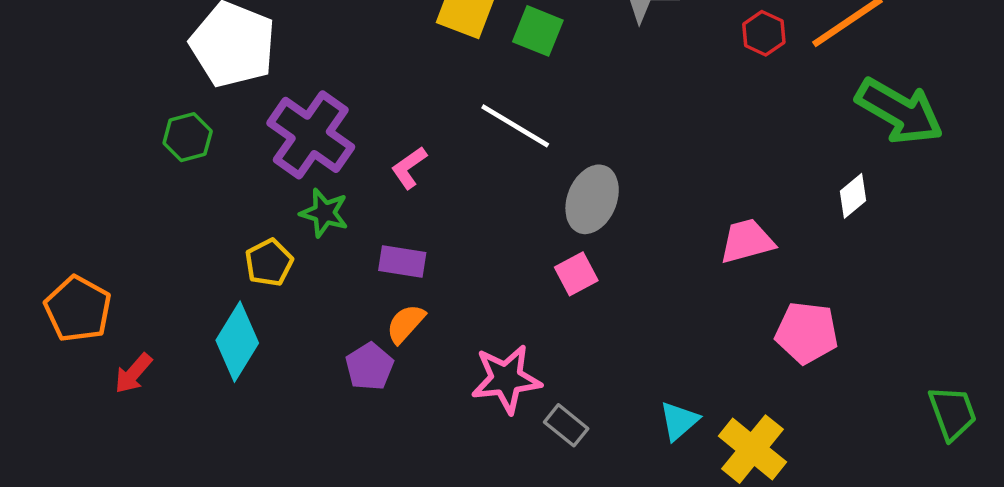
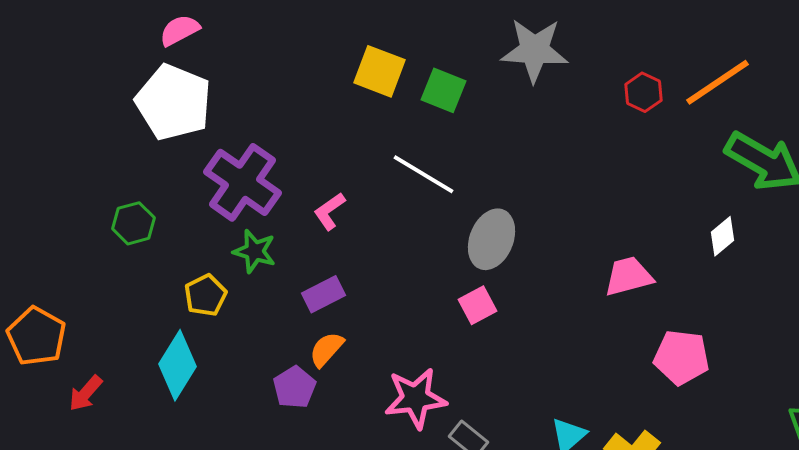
green hexagon: (188, 137) -> (134, 223), moved
purple rectangle: (402, 261) -> (324, 294), turned -36

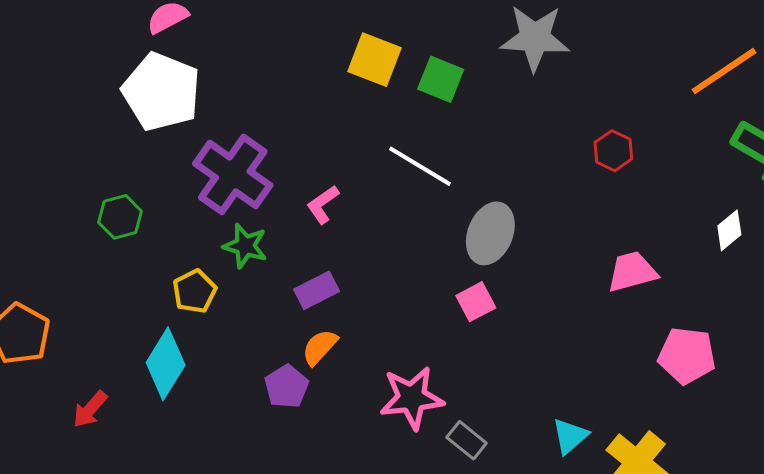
red hexagon: (644, 92) -> (613, 151), moved
red arrow: (86, 393) -> (90, 409), moved

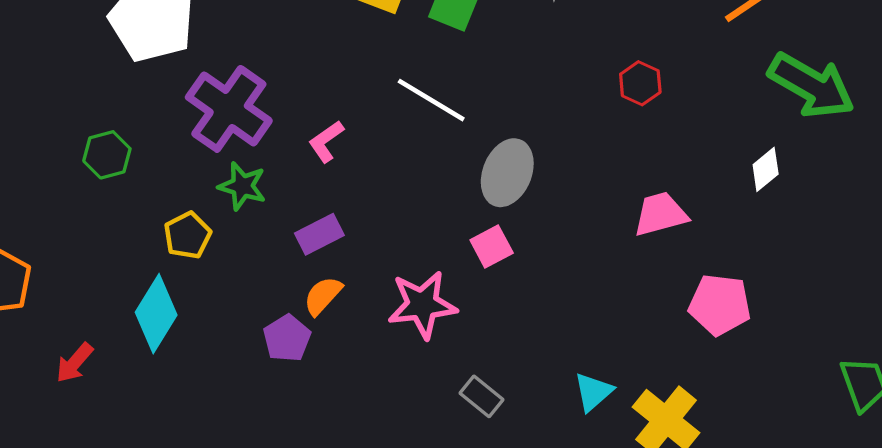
pink star: (412, 398) -> (422, 305), moved

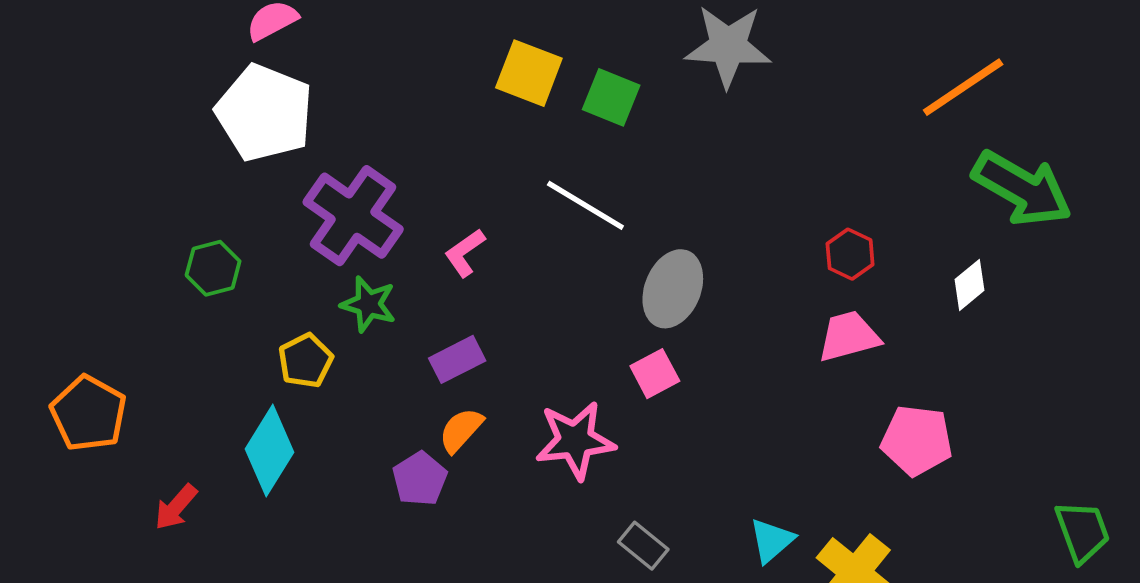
red hexagon: (640, 83) -> (850, 254), moved

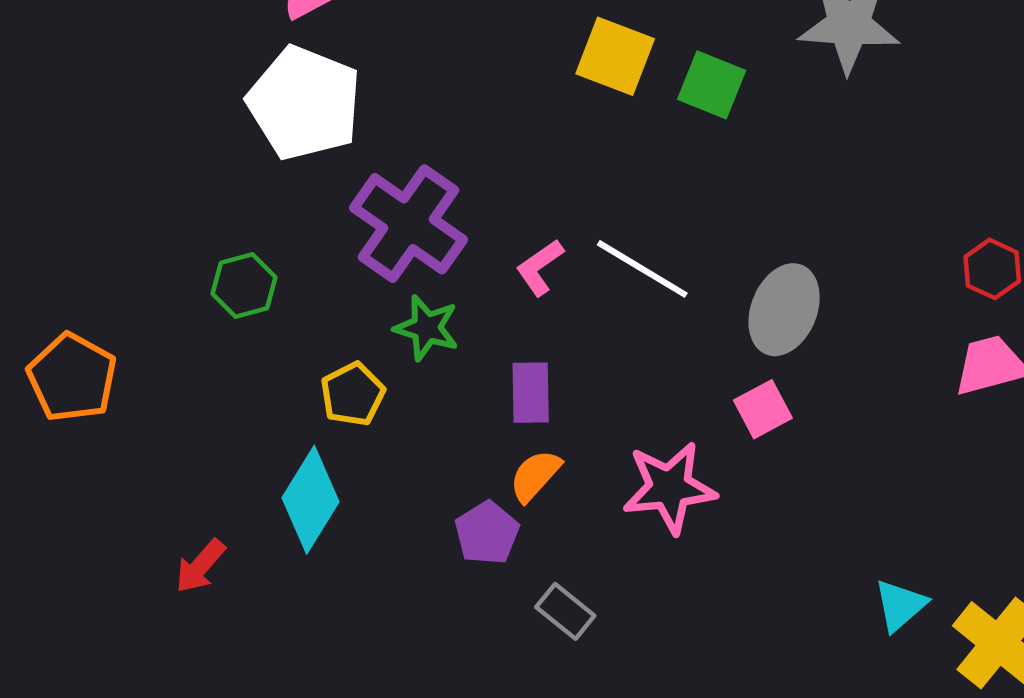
white line: (585, 205) -> (642, 269), moved
purple rectangle: (457, 359) -> (531, 393), turned -64
orange pentagon: (88, 413) -> (72, 378), moved
gray rectangle: (643, 546) -> (565, 611), moved

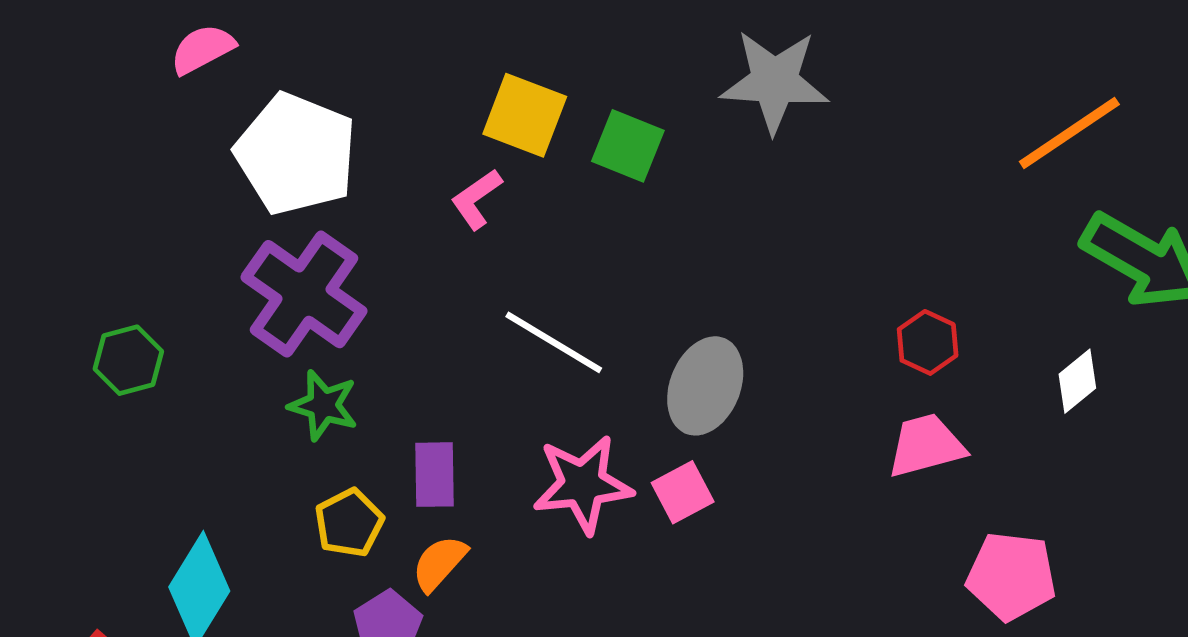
white pentagon: (304, 103) -> (296, 154), moved
pink L-shape: (540, 267) -> (476, 199), moved
yellow pentagon: (353, 394) -> (349, 523), moved
pink star: (669, 488) -> (583, 484), moved

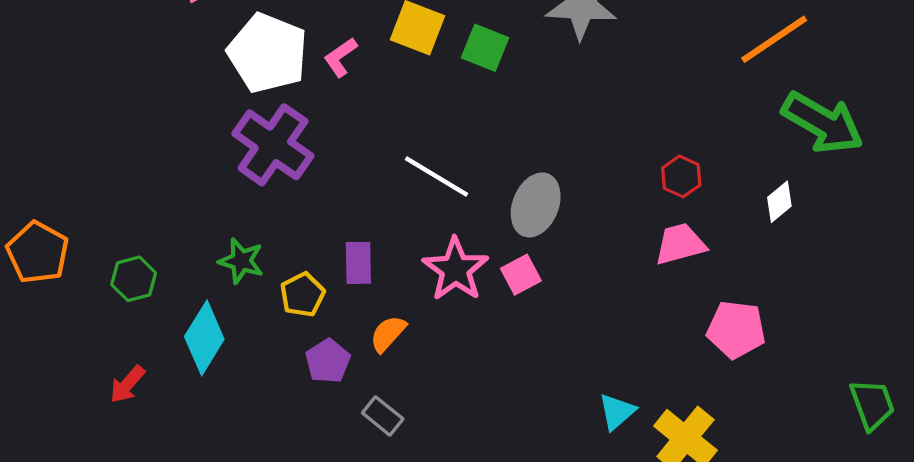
pink L-shape: (476, 199) -> (340, 57), moved
green hexagon: (128, 360) -> (134, 279), moved
green star: (323, 405) -> (241, 261), moved
pink star: (583, 484) -> (455, 269), turned -30
orange semicircle: (439, 563) -> (388, 334), moved

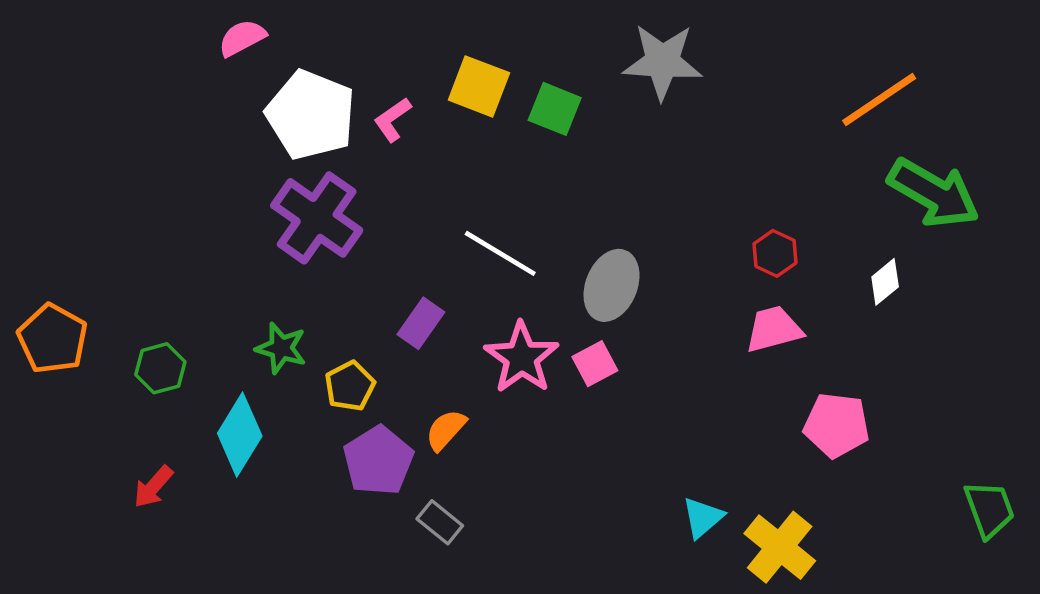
purple rectangle: (358, 263) -> (421, 323), moved, turned 36
purple pentagon: (328, 361) -> (378, 461), size x1.4

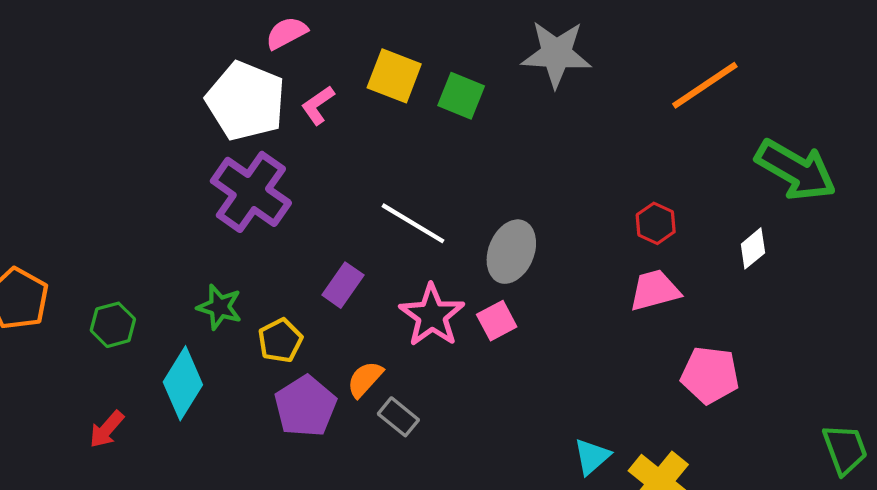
pink semicircle: (242, 38) -> (286, 33), moved
orange line: (879, 99) -> (705, 85), moved
gray rectangle: (440, 522) -> (398, 417), moved

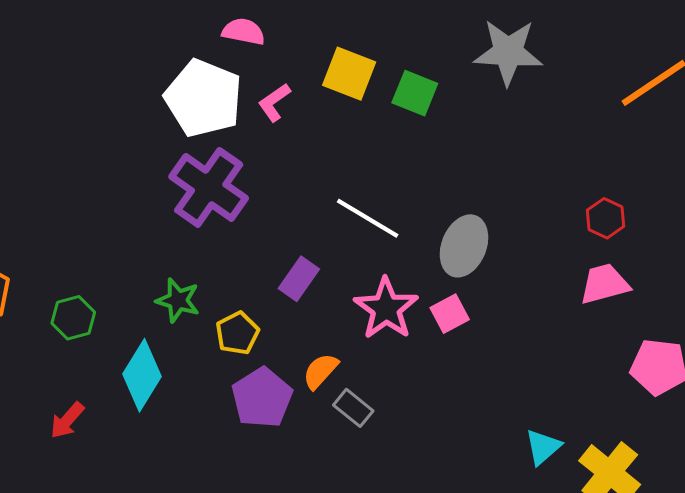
pink semicircle: (286, 33) -> (243, 32), turned 39

